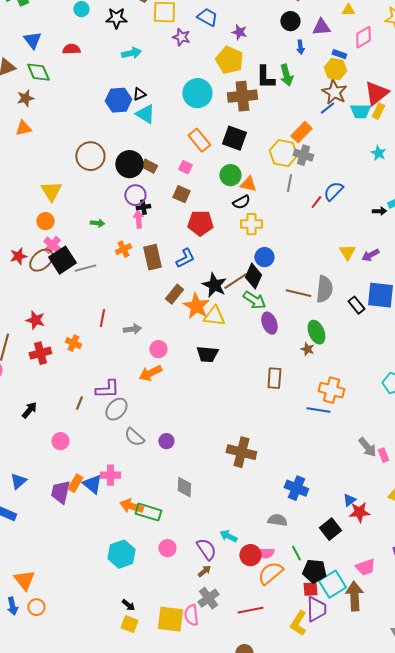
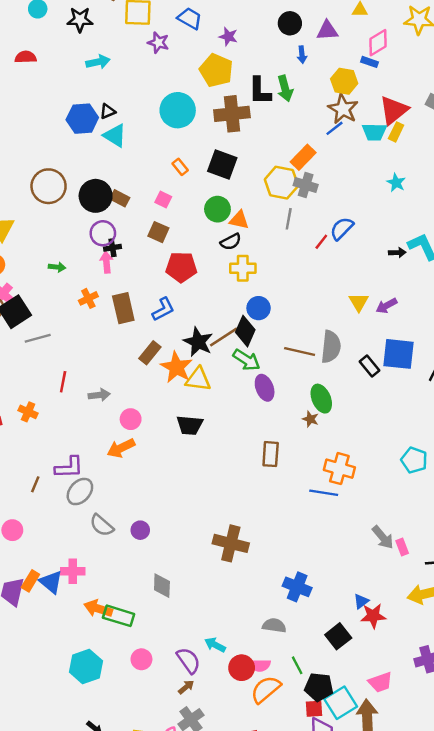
blue rectangle: (339, 54) -> (370, 62), moved
orange rectangle: (199, 140) -> (180, 167), size x0.6
gray line: (85, 268) -> (38, 338), moved

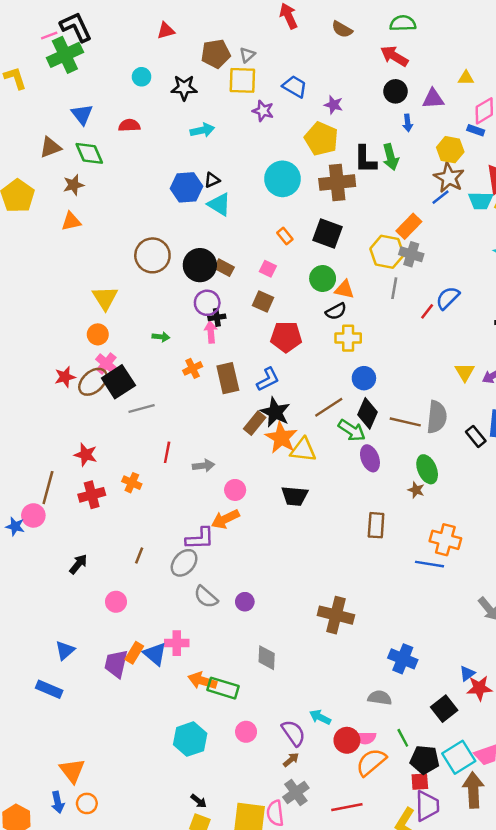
black diamond: (245, 331) -> (368, 413), moved
black star: (198, 342) -> (275, 412), moved
purple L-shape: (69, 467) -> (200, 539), moved
cyan square: (341, 703) -> (459, 757), moved

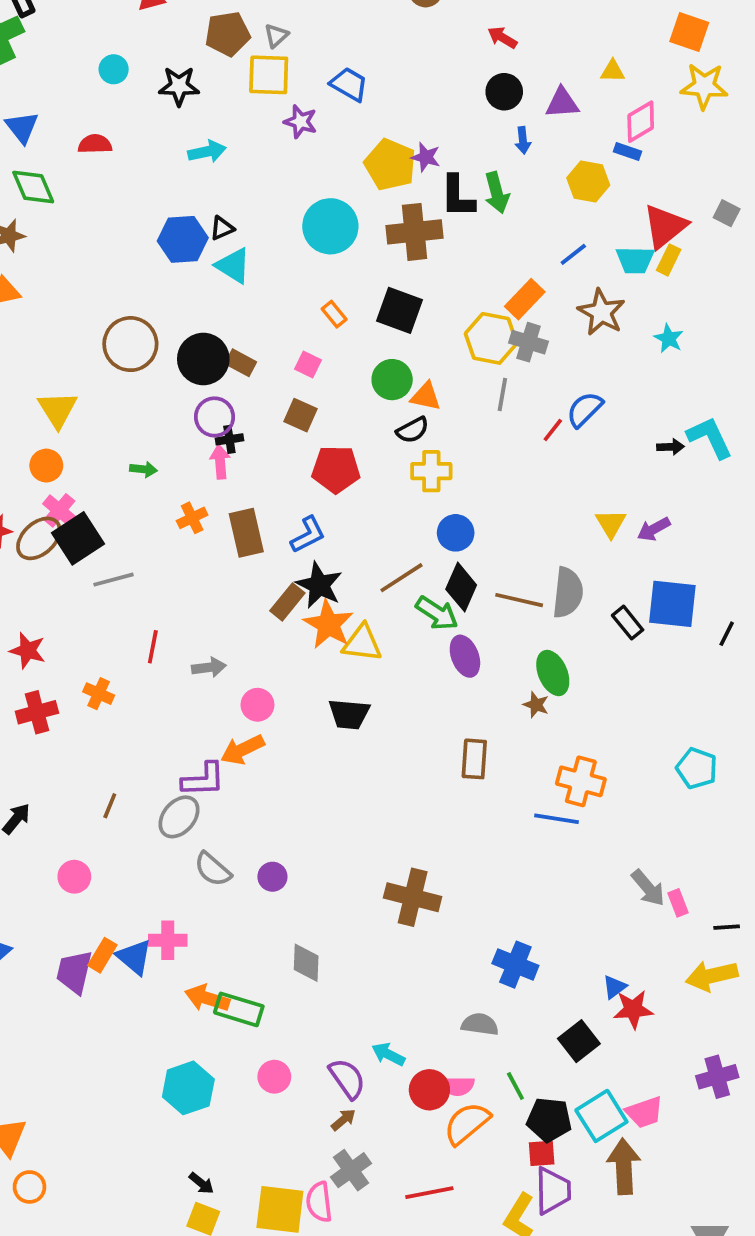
red arrow: (394, 56) -> (502, 38), size x0.7
purple star: (334, 105) -> (426, 157), moved
brown star: (449, 178) -> (601, 312), moved

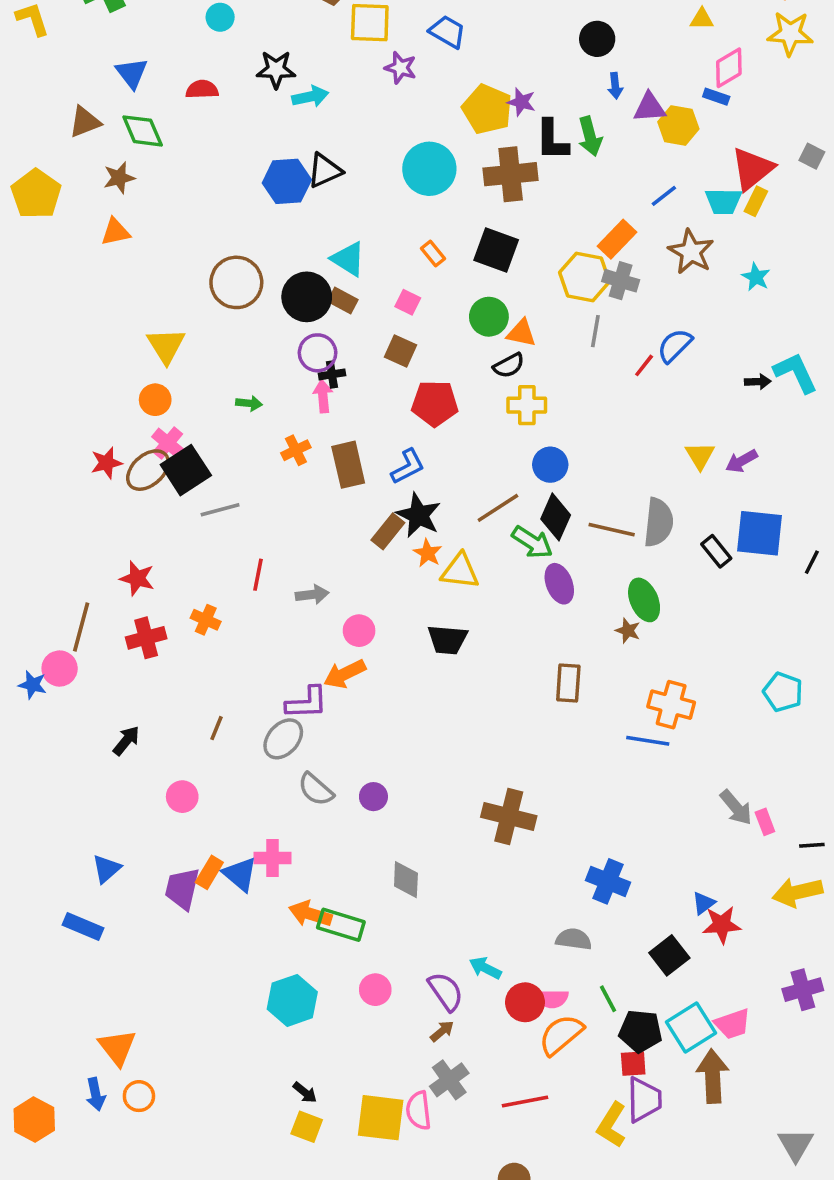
black star: (179, 86) -> (276, 70), moved
purple triangle: (562, 103) -> (649, 107), moved
black triangle: (222, 228) -> (325, 171), size x1.5
cyan triangle: (233, 266) -> (348, 259), moved
orange star: (329, 624) -> (428, 553), size x0.6

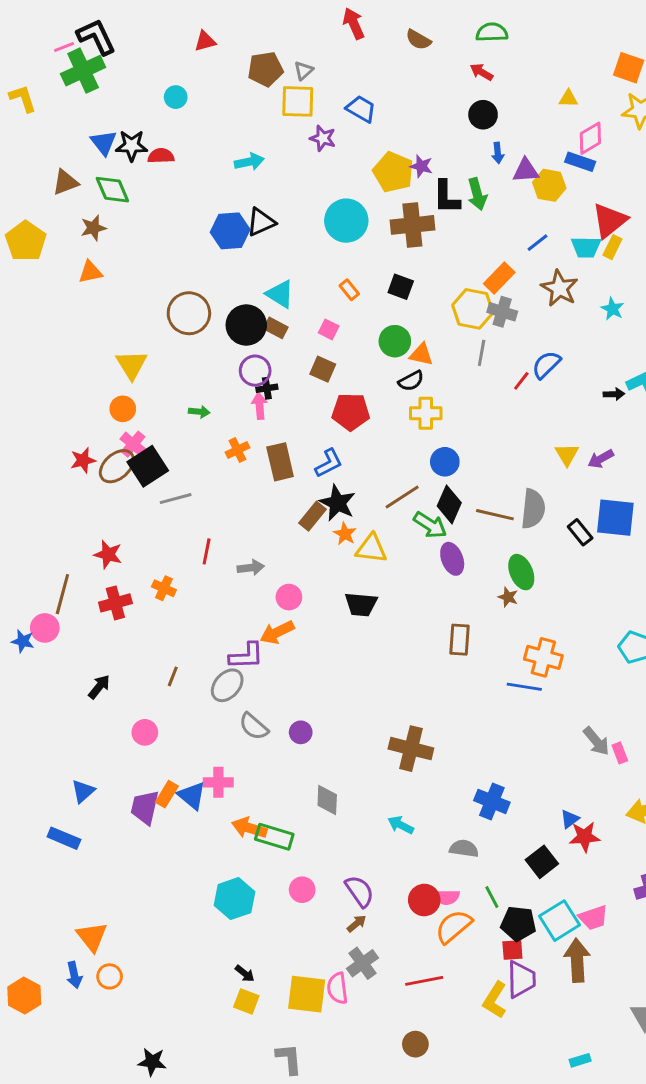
black star: (276, 70) -> (132, 146), moved
blue rectangle: (716, 97) -> (580, 162), size x1.4
black square: (496, 250) -> (401, 287), size x0.7
cyan arrow: (485, 968) -> (401, 825), moved

